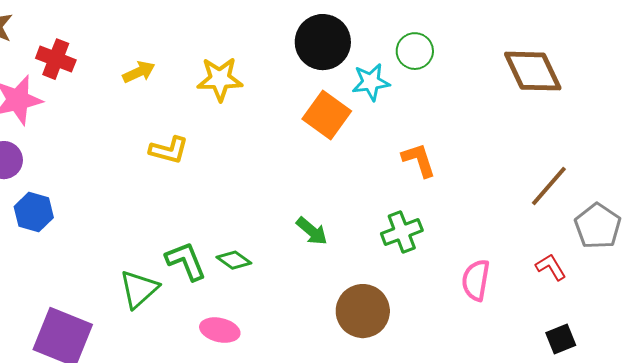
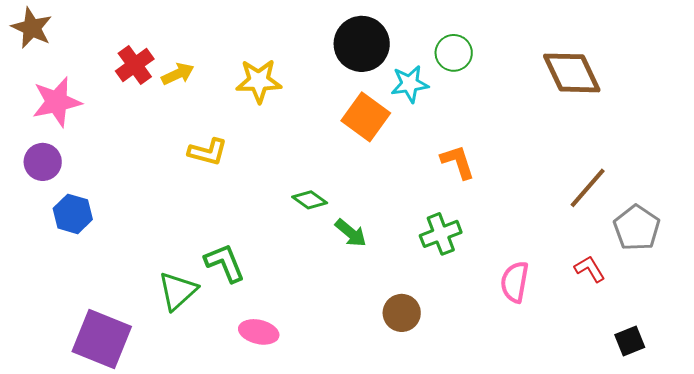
red cross: (56, 59) -> (135, 65), moved, turned 33
green diamond: (234, 260) -> (310, 200), moved
brown circle: (363, 311) -> (402, 313), size x0.7
black square: (561, 339) -> (630, 341), moved

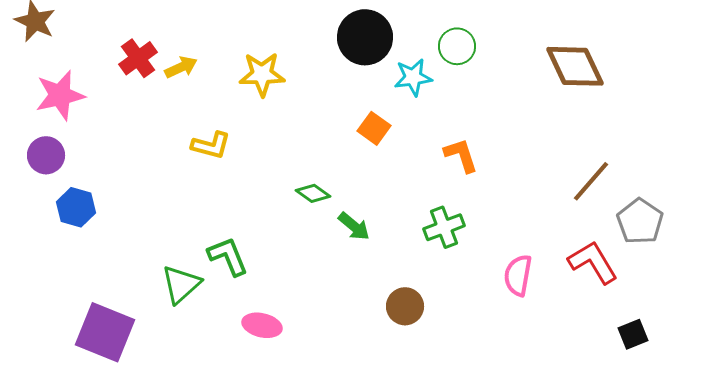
orange square: (366, 117) -> (374, 128), moved, size x0.7
red L-shape: (590, 269) -> (593, 262), size x1.6

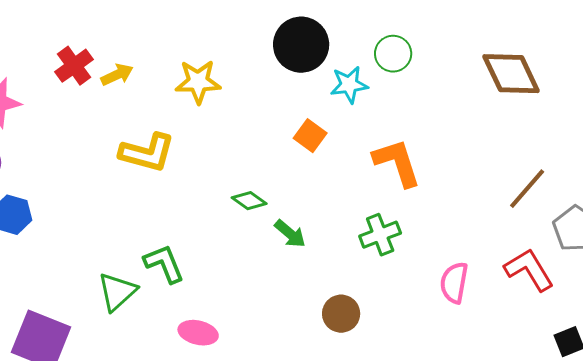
yellow L-shape: (211, 145) -> (147, 153), size x1.4
orange L-shape: (461, 155) -> (397, 163), size x1.4

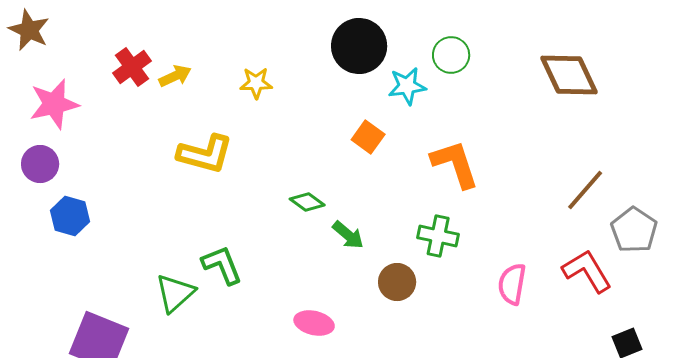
yellow star: (198, 82) -> (256, 83), size x0.7
green cross: (380, 235) -> (438, 236), turned 33
brown circle: (341, 314) -> (397, 282), moved
pink ellipse: (198, 333) -> (314, 323), moved

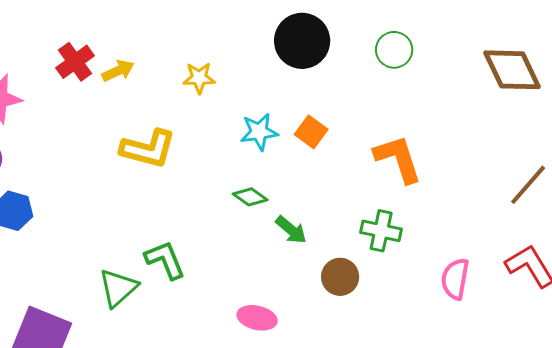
cyan star: (407, 86) -> (259, 132), moved

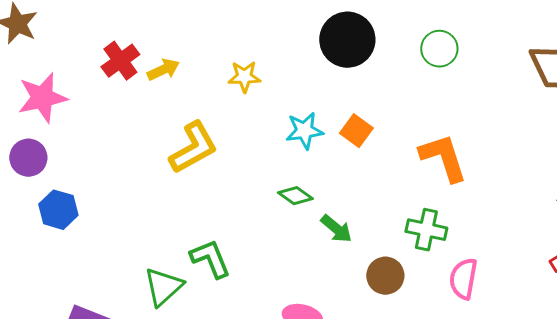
yellow L-shape: (148, 149) -> (193, 148), turned -44
pink semicircle: (455, 279) -> (463, 279), moved

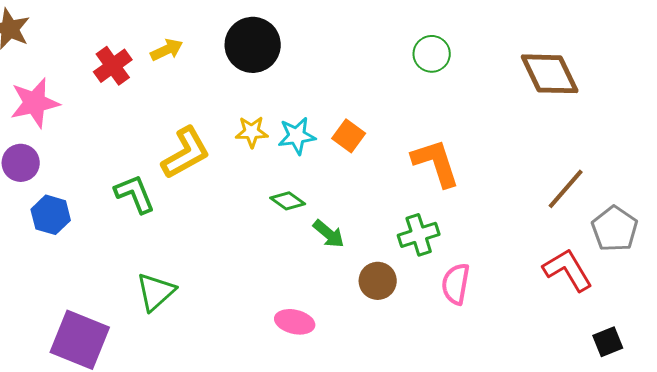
black circle: (347, 40) -> (253, 45), moved
yellow arrow: (163, 70) -> (167, 50), moved
yellow star: (244, 77) -> (252, 132), moved
green cross: (426, 230) -> (419, 235), turned -30
green L-shape: (210, 259) -> (135, 194), moved

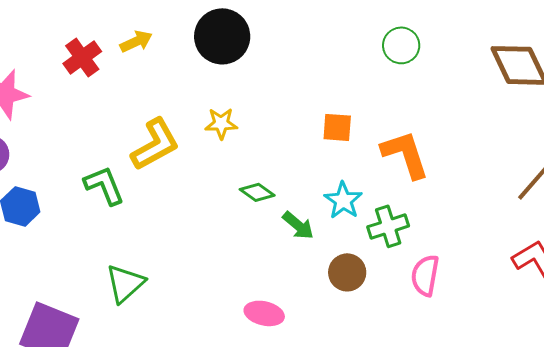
cyan star: (297, 136) -> (343, 200), moved, turned -30
orange square: (349, 136) -> (337, 127), moved, turned -32

